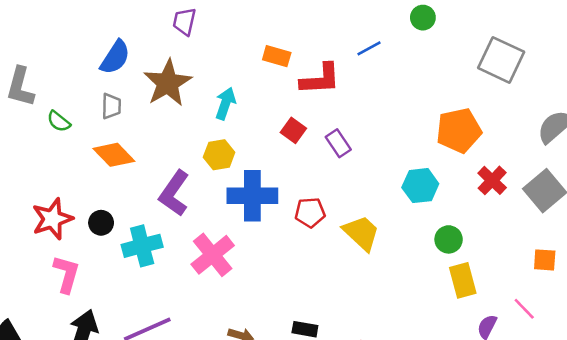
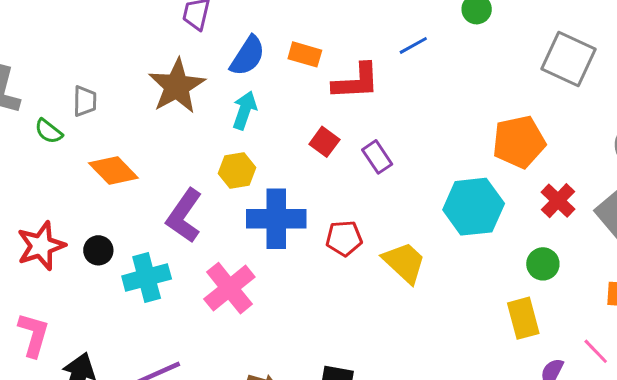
blue semicircle: (115, 57) -> (248, 56), moved
gray trapezoid: (111, 106) -> (85, 101), moved
cyan hexagon: (420, 186) -> (474, 207), size x1.4
green circle: (449, 239) -> (543, 264), moved
pink L-shape: (66, 274) -> (34, 335), moved

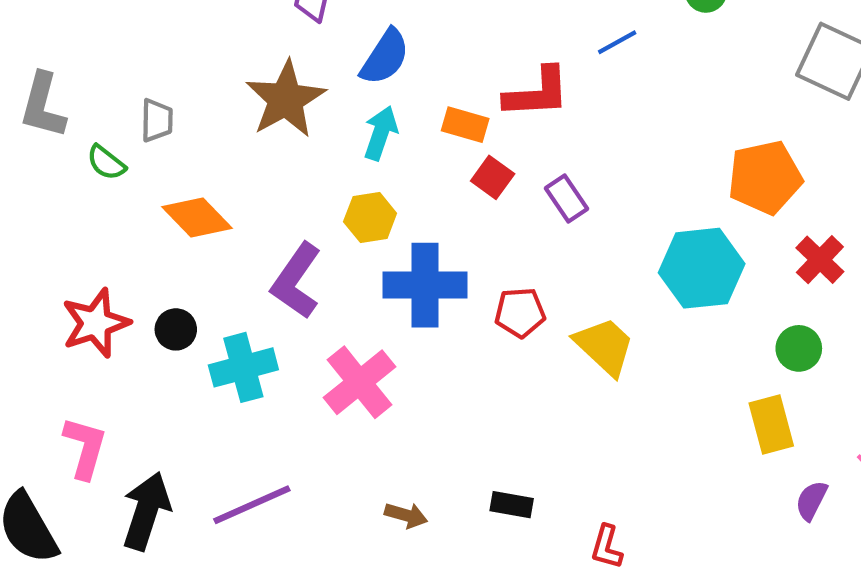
orange rectangle: (305, 54) -> (465, 125), moved

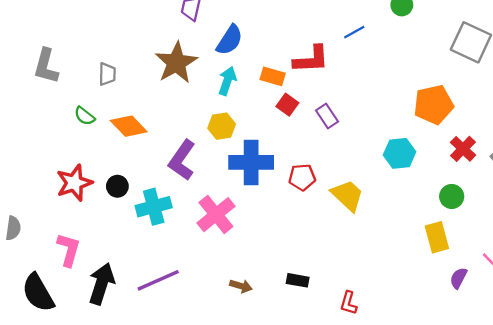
green semicircle: (106, 163) -> (85, 116), moved
cyan hexagon: (702, 268) -> (400, 153), size x0.7

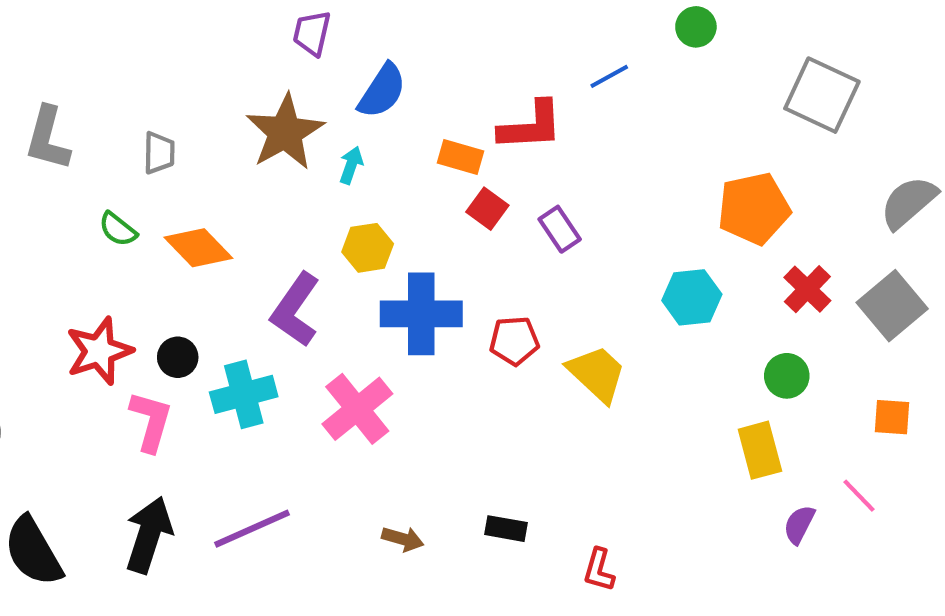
cyan arrow: (227, 81) -> (351, 165), moved, size x0.7
pink L-shape: (69, 250) -> (151, 421), moved

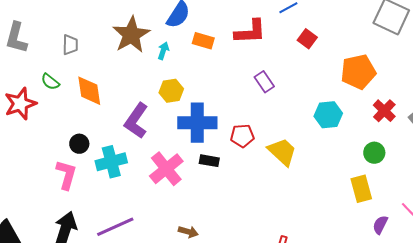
orange rectangle: (461, 157) -> (203, 41), moved
red square: (487, 209) -> (307, 39), moved
orange diamond: (198, 248) -> (89, 91), turned 36
red star: (99, 351) -> (20, 104), moved
black rectangle: (506, 529) -> (209, 161), moved

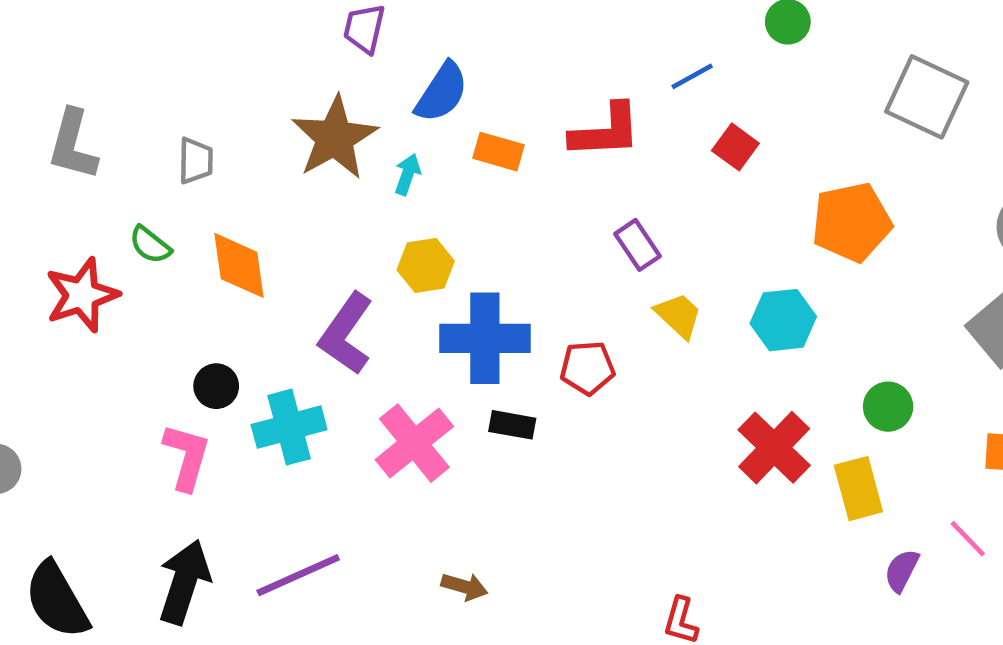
red cross: (384, 111) -> (774, 448), moved, size x1.4
yellow trapezoid: (282, 152) -> (679, 316), moved, size x0.7

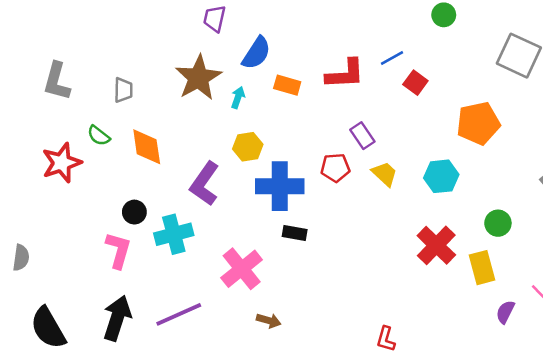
blue line: (692, 76) -> (392, 58), moved
red pentagon: (587, 368) -> (335, 168), moved
pink cross: (414, 443) -> (242, 269), moved

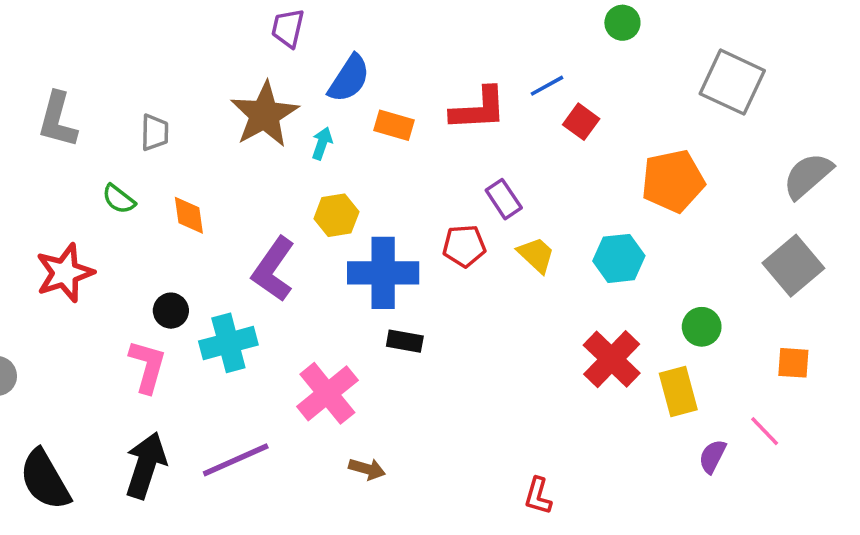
orange diamond: (147, 147) -> (189, 215), size x0.7
red star: (62, 163) -> (65, 273), moved

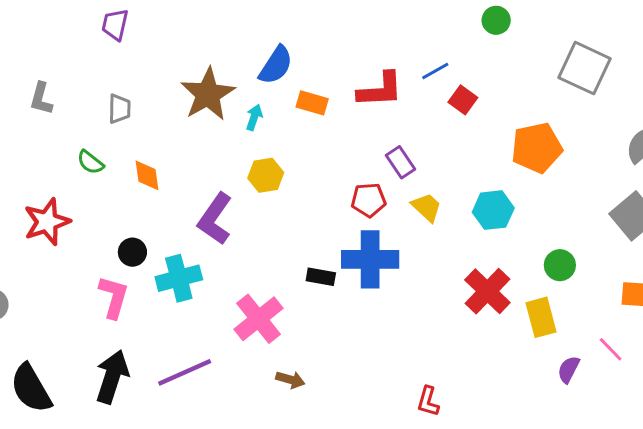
purple trapezoid: (288, 28) -> (115, 25), moved
gray L-shape: (58, 120) -> (41, 99), size x0.7
blue cross: (383, 273) -> (370, 259), moved

